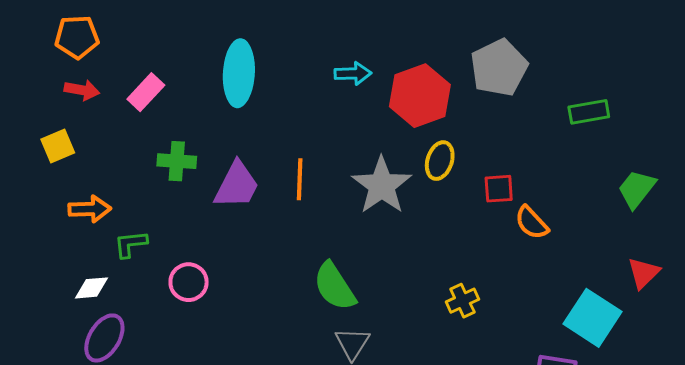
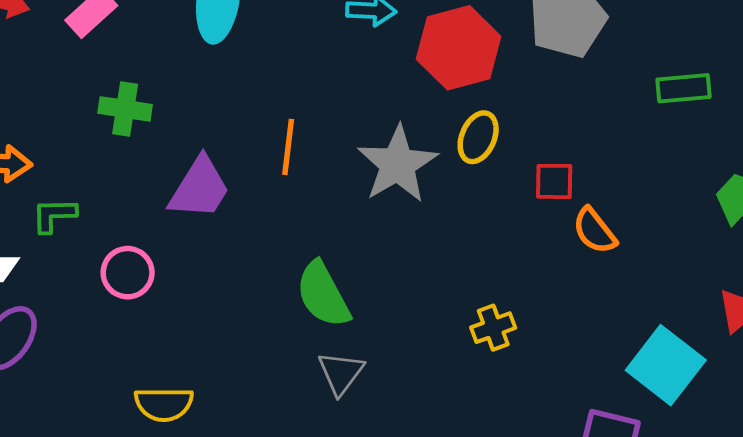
purple trapezoid: (237, 185) -> (200, 188), moved

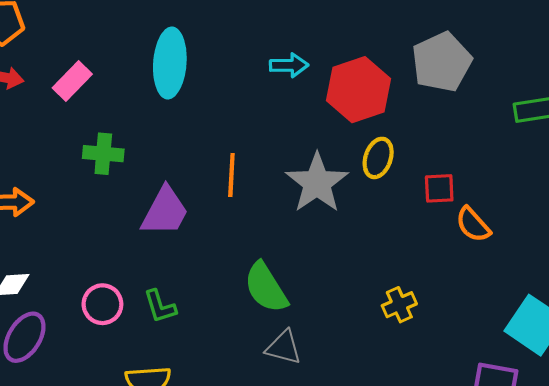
green L-shape: (54, 215) -> (160, 306), moved, turned -102
pink circle: (128, 273) -> (102, 304), moved
gray triangle: (341, 373) -> (284, 347), turned -48

